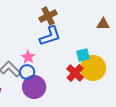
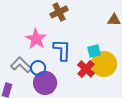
blue L-shape: (50, 36) -> (62, 50), moved, turned -70
pink star: (28, 57) -> (36, 39), moved, size x1.5

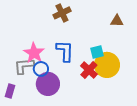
pink star: (36, 39) -> (34, 53), moved
gray L-shape: (21, 65) -> (24, 66), turned -50

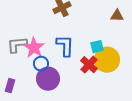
gray L-shape: (24, 66) -> (17, 45), moved

